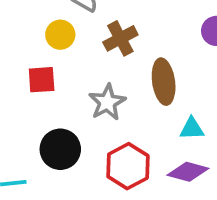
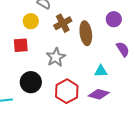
brown ellipse: (164, 82) -> (86, 33), moved

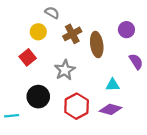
red square: (21, 45) -> (28, 57), turned -35

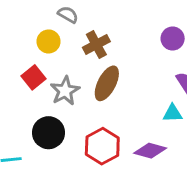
brown ellipse: (97, 45) -> (107, 83), moved, turned 35
gray star: (65, 70) -> (65, 91), moved
cyan triangle: (113, 85) -> (173, 113), moved

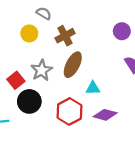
red square: (34, 77) -> (16, 80), moved
cyan triangle: (173, 113) -> (93, 88), moved

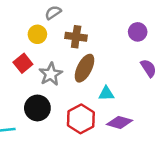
gray semicircle: (44, 13) -> (53, 13), turned -64
brown cross: (65, 36) -> (76, 37), turned 36
red square: (16, 80) -> (23, 63), moved

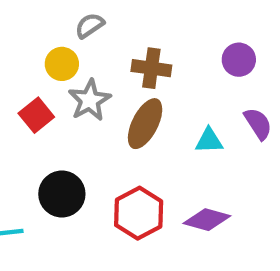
brown cross: (76, 37) -> (151, 68), moved
gray star: (51, 74) -> (90, 100), moved
cyan triangle: (106, 93) -> (209, 141), moved

